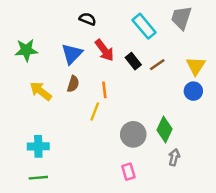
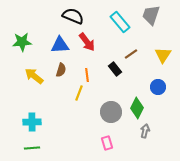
black semicircle: (88, 19) -> (73, 16), size x1.5
blue triangle: (72, 54) -> (60, 45), turned 42
black rectangle: (133, 61) -> (115, 69), moved
blue circle: (193, 91) -> (158, 87), moved

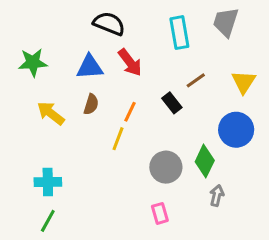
cyan rectangle: (120, 22) -> (179, 33), turned 30
orange line: (87, 75) -> (130, 112), turned 32
blue circle: (158, 87) -> (236, 130), size x1.5
green line: (32, 148) -> (48, 221), turned -56

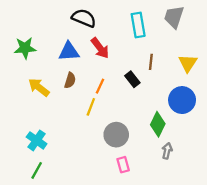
brown line: (196, 80) -> (151, 62), turned -49
gray circle: (166, 167) -> (116, 135), moved
cyan cross: (48, 182) -> (37, 140), turned 36

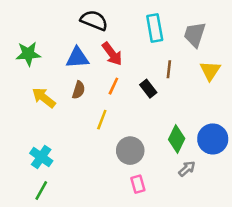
gray trapezoid: (174, 17) -> (195, 34), moved
orange line: (100, 86) -> (113, 86), moved
blue circle: (182, 100) -> (213, 139), moved
gray arrow: (167, 151) -> (187, 169), turned 35

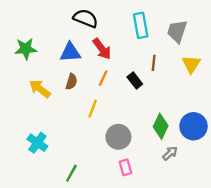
green line: (41, 191) -> (71, 173), moved

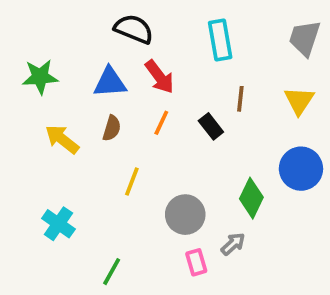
gray trapezoid: (177, 31) -> (305, 38), moved
yellow line: (93, 109) -> (132, 181), moved
blue circle: (193, 126) -> (301, 169), moved
gray arrow: (170, 153) -> (233, 244), moved

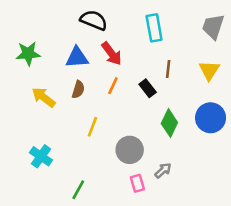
green diamond: (251, 198) -> (169, 123), moved

